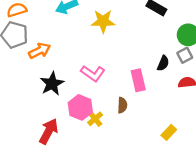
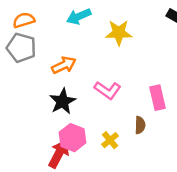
orange arrow: (40, 51) -> (64, 65), moved
pink hexagon: (80, 107) -> (73, 138), moved

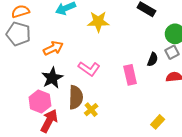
brown semicircle: (140, 125) -> (76, 97), moved, size x1.6
pink hexagon: (73, 138) -> (40, 101), moved

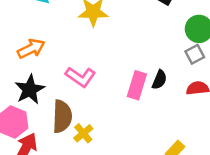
black semicircle: (153, 59) -> (159, 80), moved
pink rectangle: (130, 75) -> (137, 85), turned 30

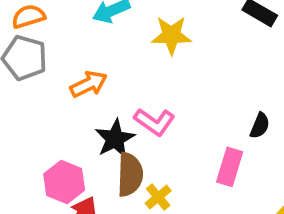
pink rectangle: (137, 85) -> (230, 167), moved
black star: (30, 90) -> (115, 139), moved

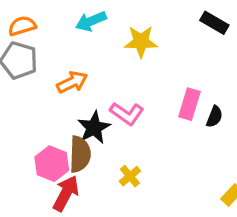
pink rectangle: (230, 167) -> (189, 104), moved
brown semicircle: (130, 174) -> (80, 154), moved

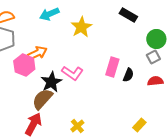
yellow star: (141, 42) -> (81, 27), turned -30
brown semicircle: (80, 154) -> (42, 99), turned -140
pink hexagon: (52, 164) -> (24, 65), moved
yellow cross: (130, 176) -> (77, 126), moved

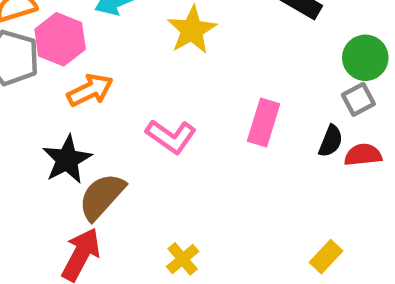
pink hexagon: (24, 65) -> (60, 39), moved
black semicircle: (128, 75) -> (331, 141), moved
black star: (51, 82) -> (67, 160), moved

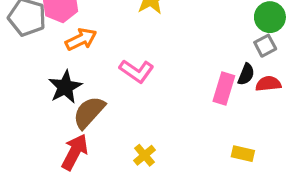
pink rectangle: (264, 123) -> (224, 89), moved
yellow rectangle: (326, 257) -> (243, 154), turned 60

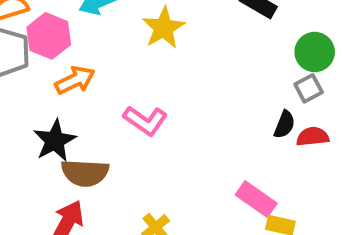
pink rectangle: (224, 89) -> (256, 199), moved, turned -72
brown semicircle: (89, 112) -> (85, 173), turned -129

